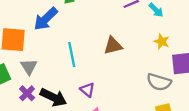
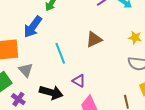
yellow star: (162, 41) -> (135, 38), moved
purple cross: (27, 93) -> (18, 99), moved

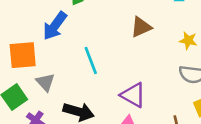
brown triangle: (94, 39) -> (141, 27), moved
purple triangle: (79, 81) -> (133, 95), moved, size x1.5

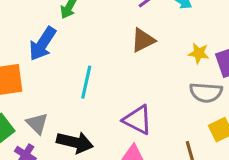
cyan line: (91, 60) -> (86, 82), turned 36
gray triangle: (45, 82) -> (37, 124), moved

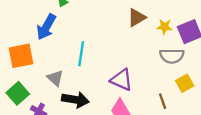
brown triangle: (143, 40) -> (137, 18), moved
gray triangle: (37, 124) -> (55, 78), moved

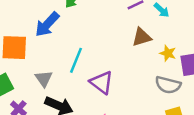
purple triangle: (122, 80) -> (101, 83), moved

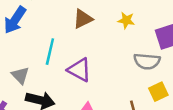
brown triangle: (142, 37) -> (83, 19), moved
yellow star: (168, 53) -> (126, 20), moved

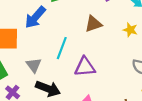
purple triangle: (79, 70) -> (85, 67), turned -40

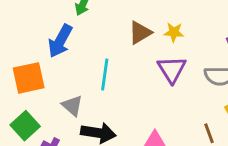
yellow star: (130, 30) -> (174, 32), moved
purple triangle: (85, 67) -> (172, 69), moved, turned -45

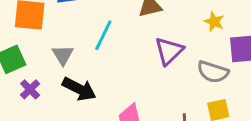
yellow star: (174, 32) -> (214, 22), moved

